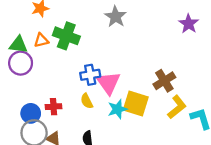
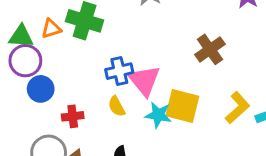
brown cross: (164, 81) -> (210, 49), moved
cyan star: (117, 109) -> (158, 115), turned 30
blue circle: (31, 113) -> (41, 89), moved

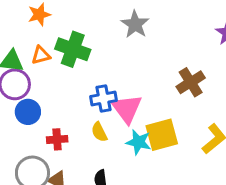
yellow square: (182, 106) -> (162, 135), turned -32

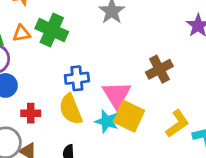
pink triangle: (127, 109) -> (117, 95), moved
yellow semicircle: (99, 132) -> (71, 109), size x1.6
yellow square: (162, 135) -> (129, 116), turned 36

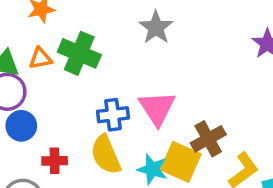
brown cross: (159, 69) -> (208, 139), moved
pink triangle: (117, 95) -> (157, 108), moved

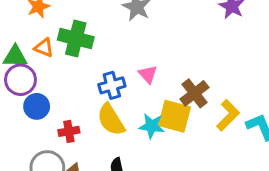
orange triangle: (40, 58) -> (44, 48), turned 42
pink triangle: (157, 108) -> (148, 74), size x0.6

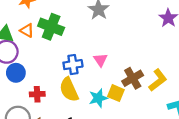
yellow L-shape: (228, 115) -> (158, 80), moved
yellow square: (174, 116) -> (116, 93), size x0.7
cyan star: (152, 126) -> (98, 98), turned -30

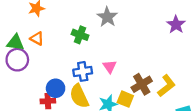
green cross: (51, 27) -> (80, 35), moved, size x0.7
blue circle: (16, 73) -> (56, 88), moved

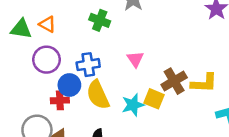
purple circle: (17, 60) -> (47, 60), moved
blue cross: (83, 71) -> (88, 65), moved
yellow L-shape: (166, 86) -> (204, 83), turned 40

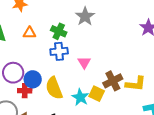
orange triangle: (47, 24) -> (29, 33), moved, turned -32
purple circle: (47, 60) -> (13, 73), moved
blue cross: (88, 65) -> (59, 51), moved
cyan star: (133, 105) -> (80, 97), turned -30

